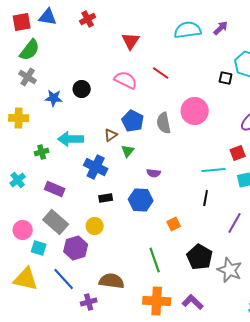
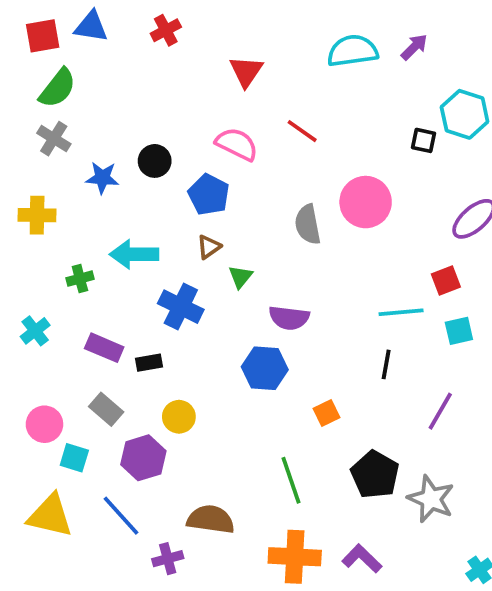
blue pentagon: (133, 121) -> (209, 195), moved
purple semicircle: (154, 173) -> (289, 318), size x1.5
black rectangle: (106, 198) -> (149, 363), moved
gray rectangle: (56, 222) -> (106, 409), size x0.7

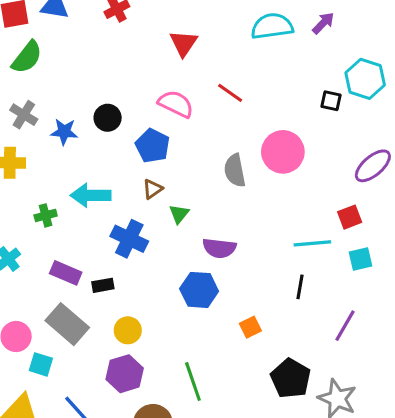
gray cross: (54, 139) -> (24, 115), moved
gray rectangle: (106, 409) -> (67, 324), size x1.5
purple hexagon: (143, 458) -> (125, 374), moved
green line: (291, 480) -> (193, 381), moved

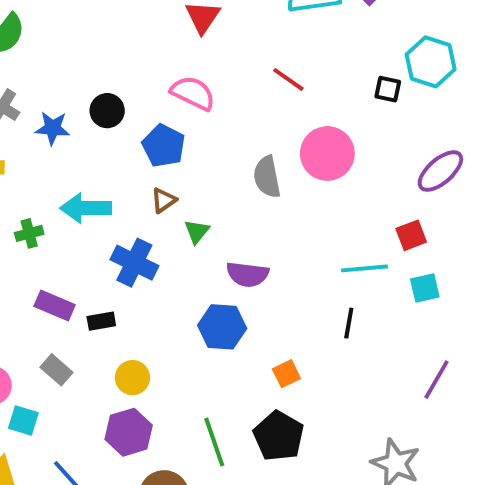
red line: (230, 93) -> (288, 79), moved
gray rectangle: (67, 324) -> (56, 370), size x0.6
purple line: (345, 326) -> (436, 380), moved
black pentagon: (291, 378) -> (279, 436), moved

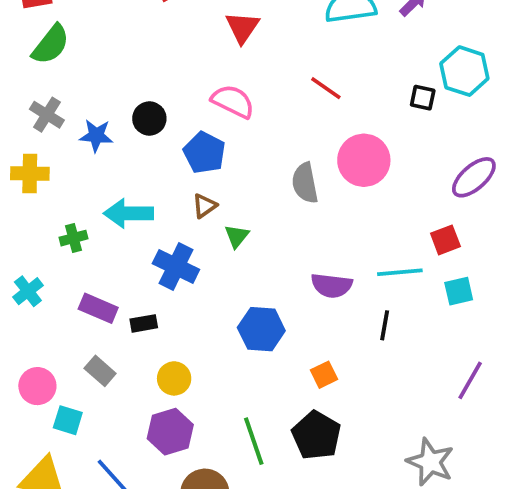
purple semicircle: (247, 274) -> (332, 285), moved

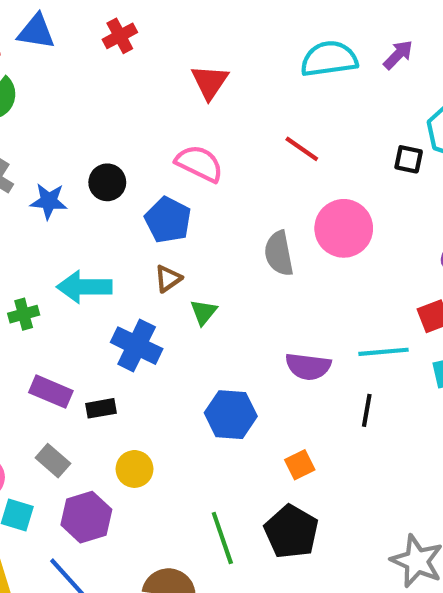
purple hexagon: (170, 432) -> (86, 517), moved

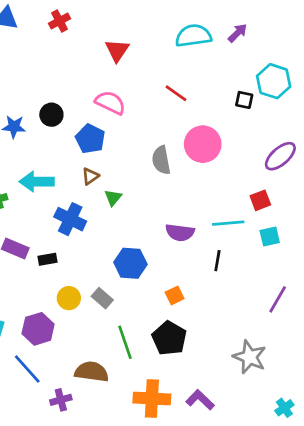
gray rectangle: (53, 461) -> (102, 298), moved

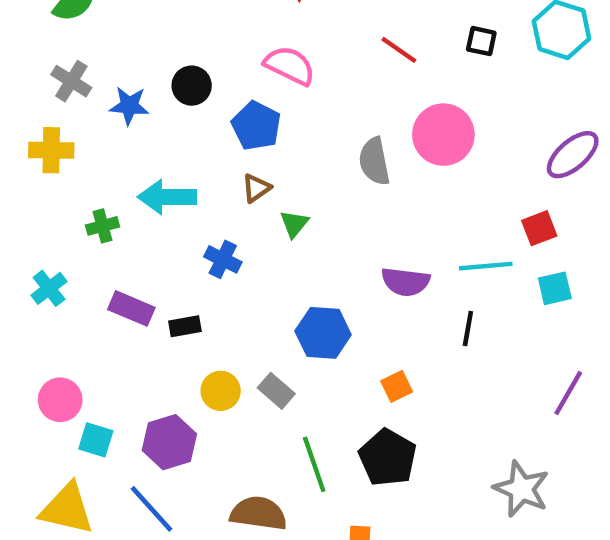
black square: (244, 100) -> (481, 41), moved
blue cross: (70, 219) -> (223, 259), size x0.7

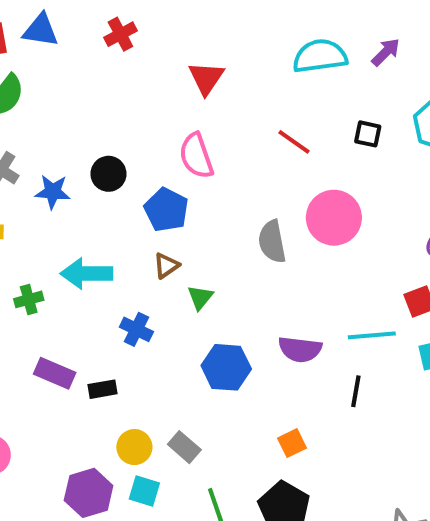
pink semicircle: (290, 66) -> (196, 156), turned -135
blue hexagon: (323, 333) -> (226, 367), moved
cyan square: (96, 440) -> (144, 491), moved

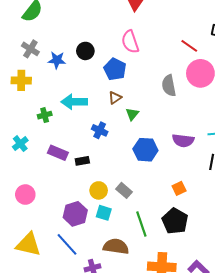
red line: (294, 142) -> (189, 46), moved

